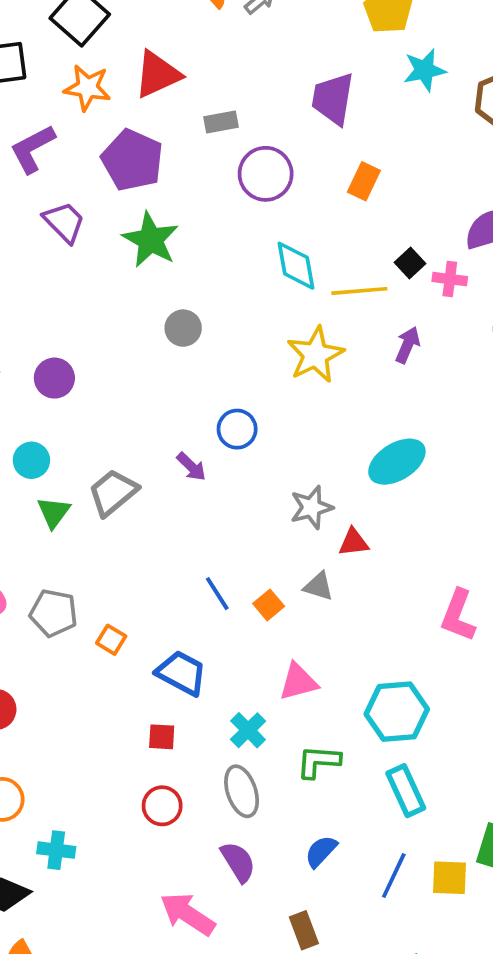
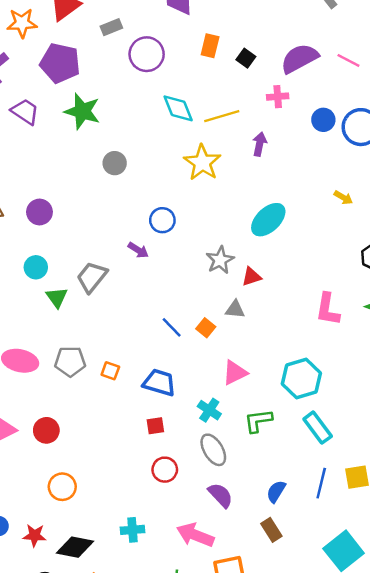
black square: (410, 263) -> (246, 58), moved
cyan cross: (56, 850) -> (132, 530), moved
blue semicircle: (321, 851) -> (276, 491), moved

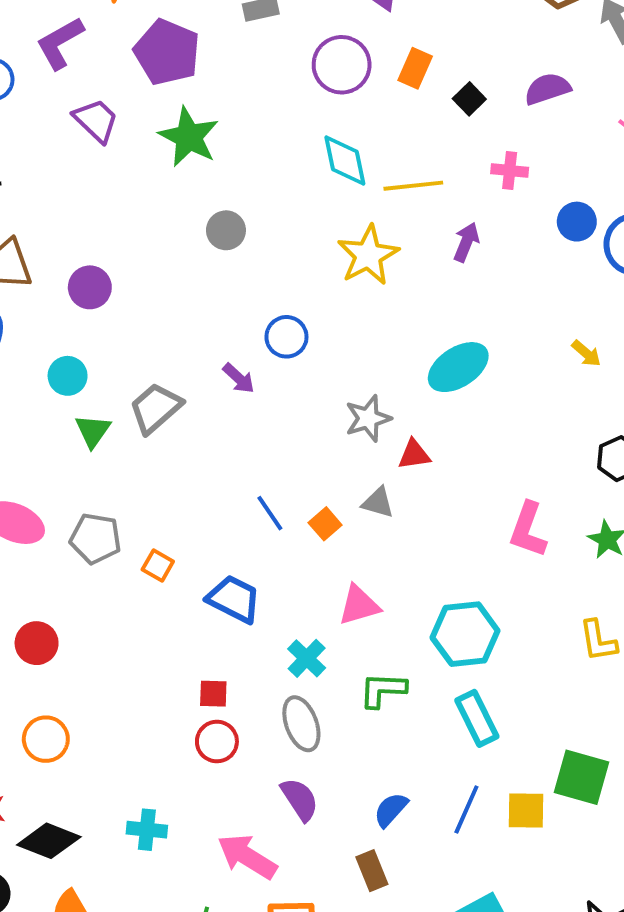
purple circle: (147, 54) -> (342, 65), moved
purple semicircle: (299, 58) -> (547, 89), moved, size x0.7
red square: (155, 426) -> (213, 694), moved

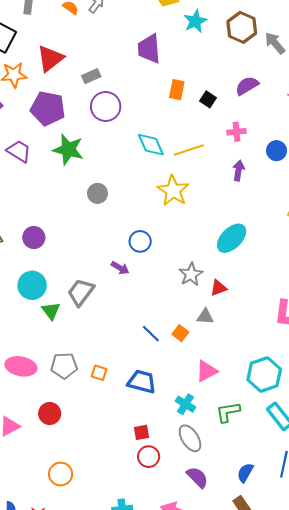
purple circle: (342, 65) -> (106, 106), moved
purple arrow: (466, 242) -> (239, 171), moved
cyan circle: (68, 376) -> (32, 285), size x1.4
red circle: (37, 643) -> (50, 413), moved

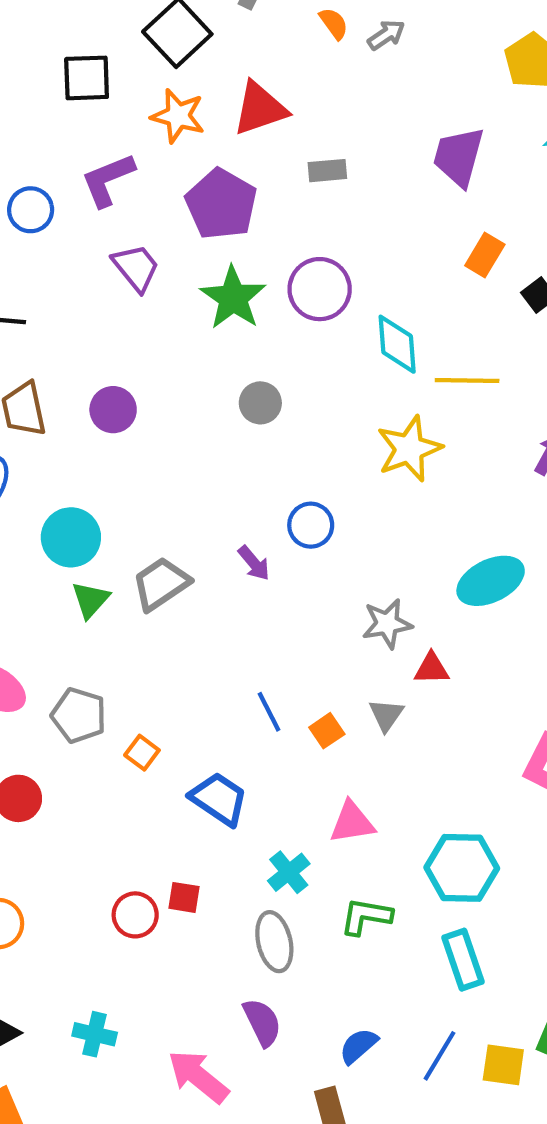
purple circle: (106, 106) -> (320, 289), moved
purple circle: (34, 237) -> (113, 410), moved
gray triangle: (205, 316) -> (386, 715), turned 42
red circle: (149, 457) -> (135, 915), moved

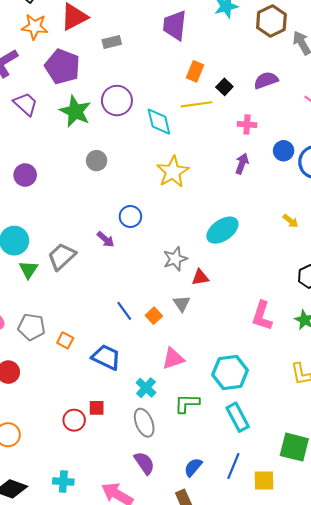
yellow line: (467, 380) -> (196, 104), moved
yellow square: (503, 1065) -> (264, 480), moved

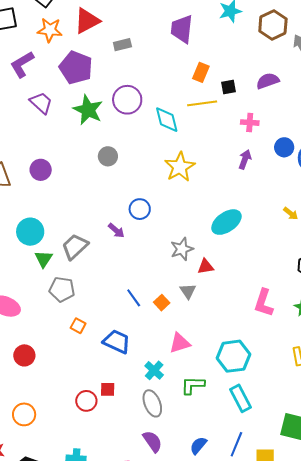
black square: (224, 87) -> (229, 87), turned 35
gray pentagon: (32, 327) -> (62, 289), moved

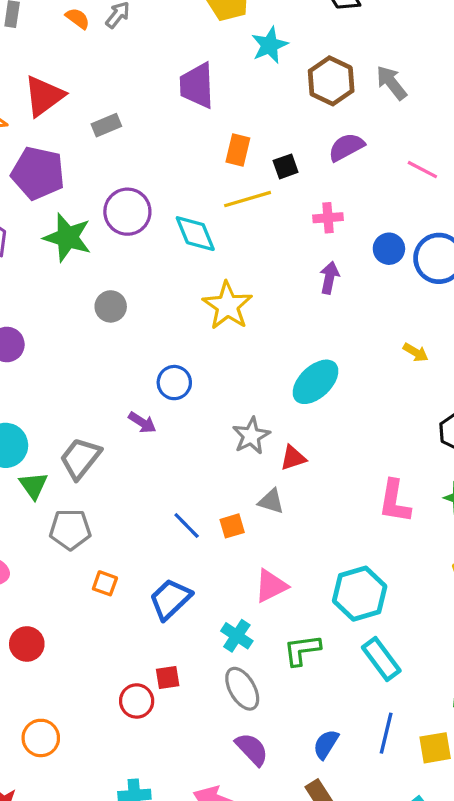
brown hexagon: (273, 25) -> (331, 81), moved
gray triangle: (188, 291) -> (271, 501), turned -30
orange square: (162, 303) -> (232, 526), turned 35
blue trapezoid: (117, 342) -> (170, 599), turned -60

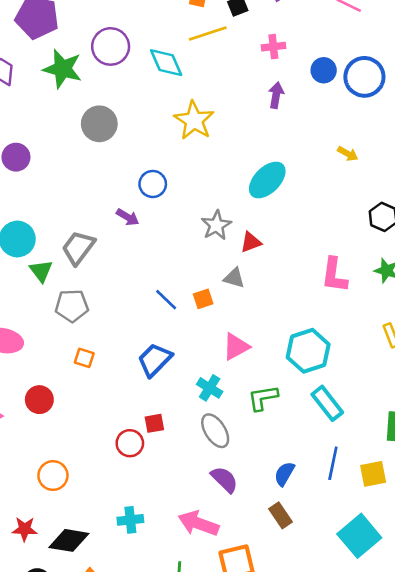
gray circle: (111, 306) -> (99, 124), size x1.4
orange square: (105, 583) -> (84, 358), moved

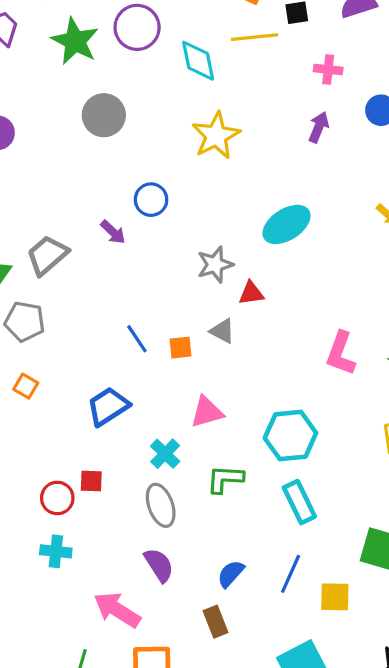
cyan cross: (130, 520) -> (56, 551), moved

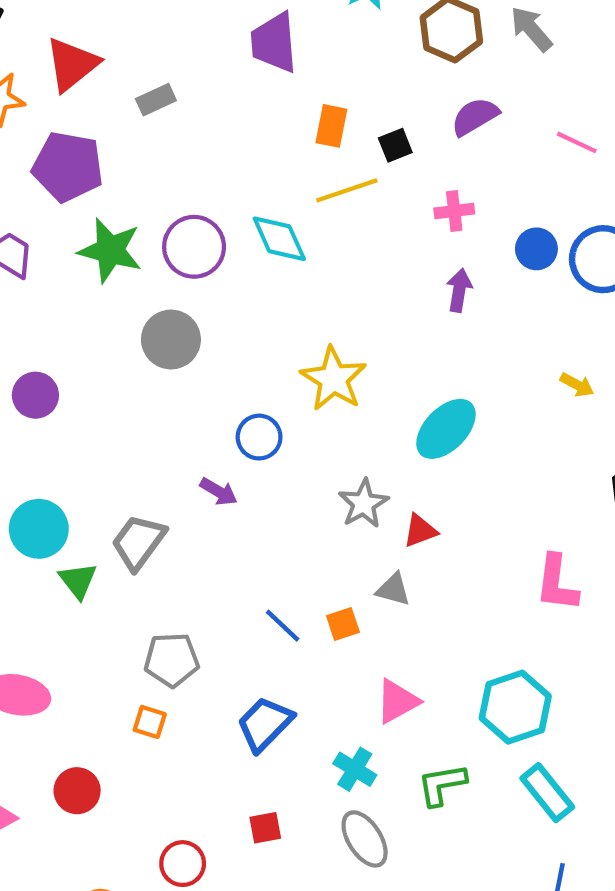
purple circle: (137, 27) -> (194, 247), moved
yellow star: (216, 136) -> (334, 379), moved
gray pentagon: (25, 322) -> (172, 660), moved
red circle: (57, 498) -> (183, 864), moved

